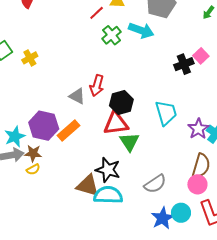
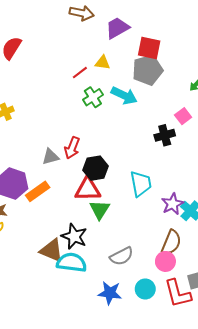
pink square: (201, 56) -> (183, 116), moved
gray triangle: (77, 96) -> (50, 157), turned -48
blue star: (163, 218) -> (110, 293), moved, turned 30

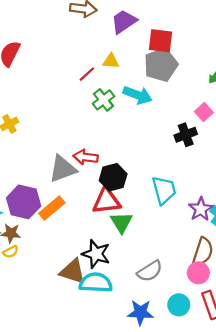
red arrow: (72, 148) -> (86, 157), turned 80
gray triangle: (50, 157) -> (63, 169), size x1.5

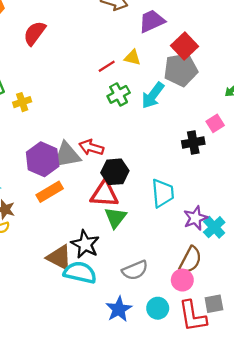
red square: (160, 41) -> (184, 46), turned 30
cyan arrow: (138, 95) -> (153, 95), turned 96
purple hexagon: (24, 202) -> (43, 159), moved
blue star: (140, 312) -> (119, 309), turned 30

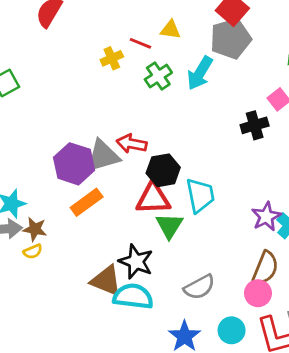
red line: (107, 66) -> (140, 43), turned 60
yellow cross: (22, 102) -> (112, 58), moved
cyan trapezoid: (163, 193) -> (200, 195), moved

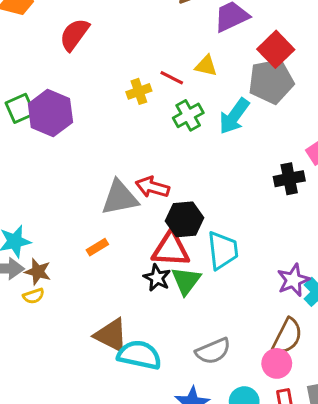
purple hexagon: (74, 164) -> (50, 113), moved
orange rectangle: (87, 202) -> (97, 247), size x0.6
black star: (136, 262) -> (157, 278), moved, size x0.7

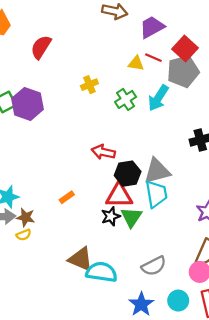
red line: (172, 78) -> (153, 58), moved
gray triangle: (120, 198) -> (157, 171), moved
black star: (157, 278) -> (111, 216), turned 30

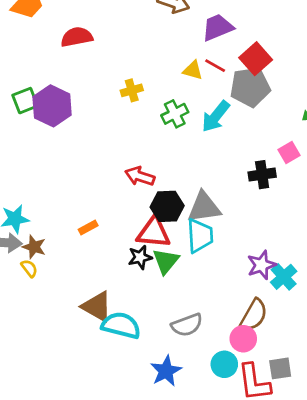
red semicircle: (41, 47) -> (77, 37), turned 40
yellow semicircle: (24, 235) -> (29, 268), turned -112
cyan circle: (178, 301) -> (224, 364), moved

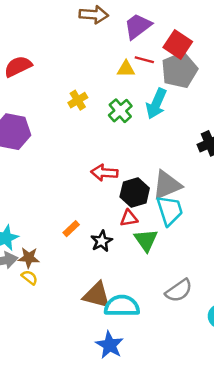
red triangle: (154, 232) -> (129, 218), size x0.6
black star: (140, 257) -> (102, 241), moved
blue star: (166, 371) -> (110, 345), moved

